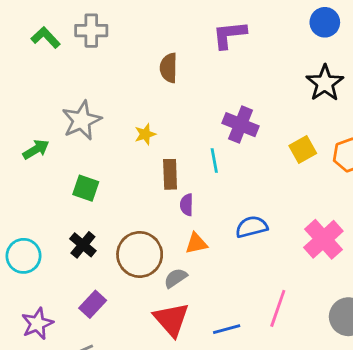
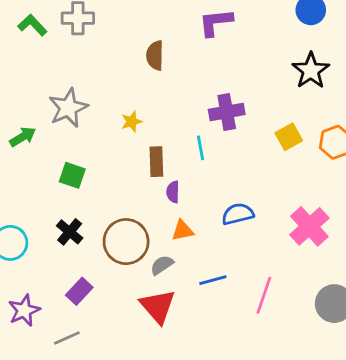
purple cross: (241, 125) -> (227, 112), turned -32
blue line: (227, 329) -> (213, 280), moved

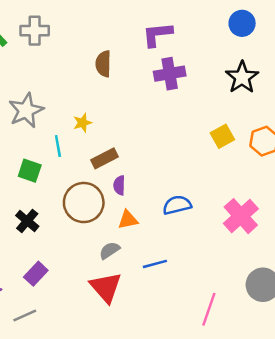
purple cross: (227, 112) -> (170, 74), moved
cyan line: (200, 148) -> (58, 146), moved
brown rectangle: (156, 162) -> (105, 158), turned 65
brown circle: (126, 242) -> (84, 203), moved
pink line: (264, 295) -> (209, 309), moved

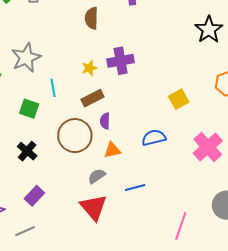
purple cross: (170, 74) -> (121, 61), moved
yellow star: (82, 123) -> (89, 68), moved
yellow square: (222, 136) -> (179, 99), moved

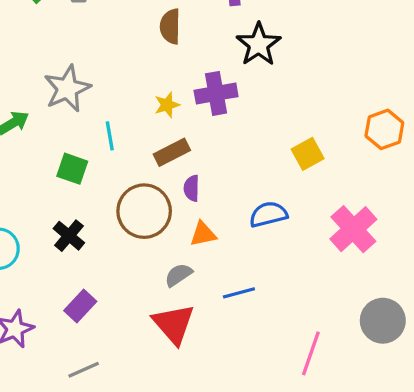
black star: (209, 30) -> (259, 44), moved
gray line: (25, 231) -> (84, 370), moved

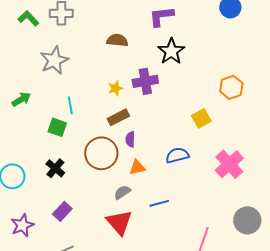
brown semicircle: (170, 26) -> (117, 40), turned 95
gray star: (67, 89) -> (54, 60), moved
orange hexagon: (384, 129) -> (231, 87), moved
cyan line: (110, 136) -> (70, 105), moved

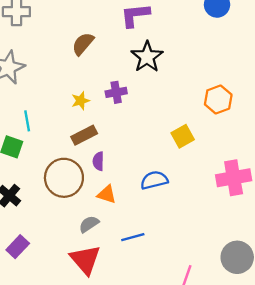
brown semicircle: (117, 40) -> (83, 44), turned -55
purple cross: (145, 81) -> (116, 92), size x0.7
pink cross: (229, 164) -> (234, 178), moved, turned 32
orange triangle: (137, 167) -> (107, 194), turned 30

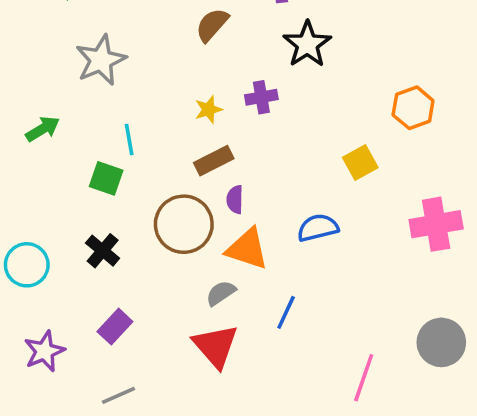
orange triangle: (107, 194) -> (247, 249), size x1.5
blue line: (133, 237) -> (286, 312), turned -50

